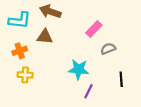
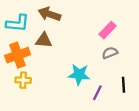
pink rectangle: (94, 29) -> (108, 30), moved
orange cross: (20, 51) -> (18, 55), size x1.5
purple line: (88, 91) -> (97, 93), moved

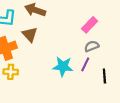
brown triangle: (44, 40) -> (30, 34), turned 42
purple line: (97, 93) -> (85, 64), moved

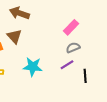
purple line: (85, 64) -> (67, 65), turned 32
cyan star: (63, 66) -> (33, 67), moved

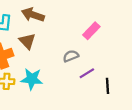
gray semicircle: (73, 48) -> (71, 56), moved
cyan star: (33, 67) -> (32, 79), moved

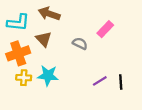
gray semicircle: (71, 56) -> (80, 43), moved, turned 48
purple line: (87, 73) -> (100, 81), moved

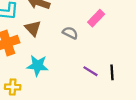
yellow cross: (24, 78) -> (13, 87), moved
purple line: (100, 81) -> (91, 71), turned 64

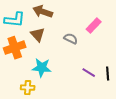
yellow cross: (13, 87) -> (28, 88), moved

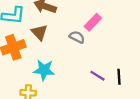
pink rectangle: (94, 26) -> (93, 22), moved

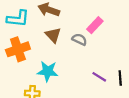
brown triangle: (39, 32) -> (53, 35), moved

